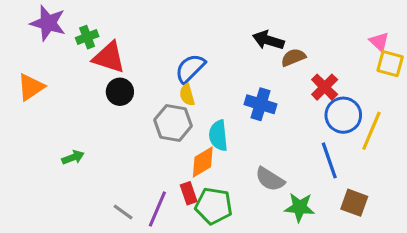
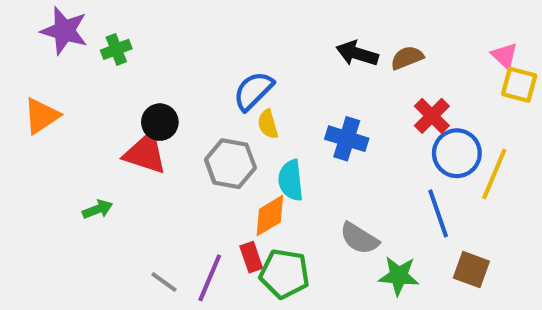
red triangle: (109, 57) -> (145, 153), moved
brown semicircle: (293, 57) -> (407, 58), moved
yellow semicircle: (187, 95) -> (268, 124), moved

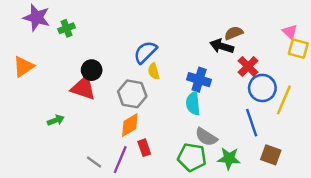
black arrow: (357, 54) -> (222, 46), moved
cyan semicircle: (291, 180) -> (193, 104), moved
orange diamond: (270, 216) -> (130, 125), moved
green pentagon: (284, 274) -> (192, 157), moved

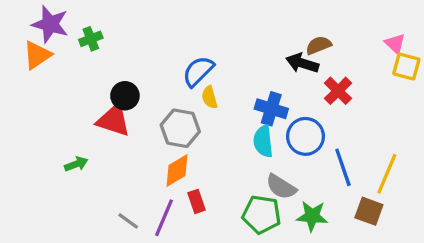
orange triangle: (24, 66) -> (37, 55), moved
blue circle: (262, 88) -> (305, 136), moved
yellow line: (284, 100) -> (387, 174), moved

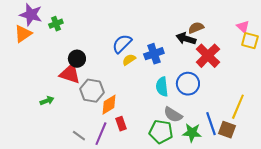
red cross: (338, 91) -> (208, 56), size x1.4
yellow semicircle: (210, 97) -> (129, 60), turned 72
blue cross: (271, 109) -> (154, 54), moved, turned -36
gray hexagon: (180, 128) -> (92, 91), moved
blue line: (343, 167) -> (211, 124), moved

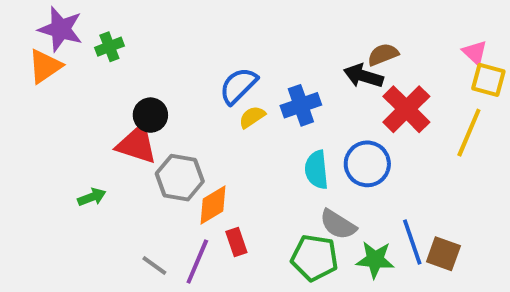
yellow line: (238, 107) -> (469, 133), moved

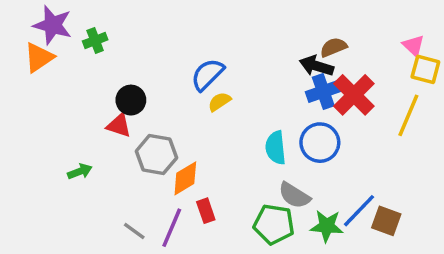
blue cross: (301, 105) -> (323, 92), moved
red triangle: (137, 144) -> (119, 126), size x0.7
blue line: (412, 242) -> (359, 211), turned 63

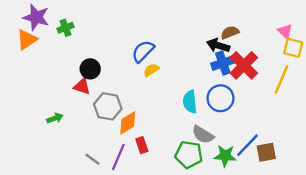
brown square: (386, 221) -> (266, 152), turned -30

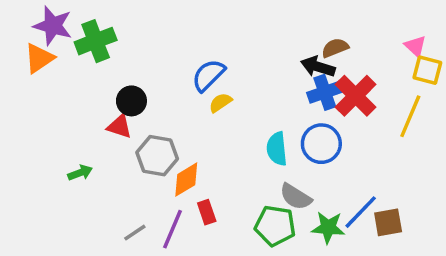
green cross: (66, 28) -> (96, 41), size x1.6
gray line: (93, 159) -> (135, 233), turned -70

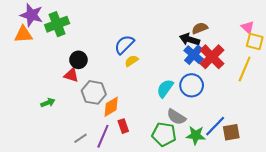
orange triangle: (39, 58) -> (23, 34), turned 30
blue cross: (325, 92) -> (194, 55), turned -30
cyan semicircle: (277, 149) -> (165, 88), turned 42

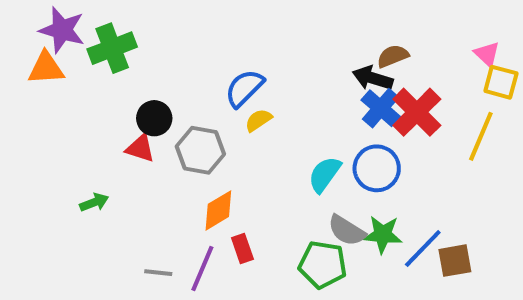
gray hexagon: (94, 92) -> (200, 150), moved
green star: (196, 135) -> (383, 234), moved
gray line: (80, 138) -> (158, 273), turned 40

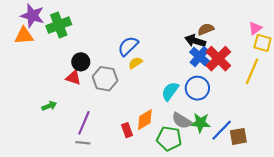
pink triangle: (487, 54) -> (255, 28), turned 40
orange diamond: (218, 210) -> (145, 120), moved
purple line: (202, 269) -> (84, 123), moved

